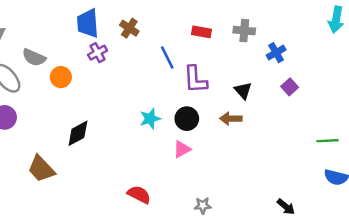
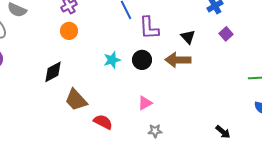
orange circle: (61, 77) -> (69, 31), moved
brown arrow: (231, 119) -> (178, 60), size x1.4
pink triangle: (182, 149) -> (145, 103), moved
brown trapezoid: (41, 169) -> (76, 100), moved

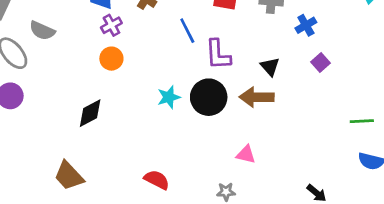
black circle: (142, 60) -> (209, 97), size x1.4
brown trapezoid: (76, 100) -> (69, 176), moved
pink triangle: (145, 103) -> (246, 154), moved, turned 42

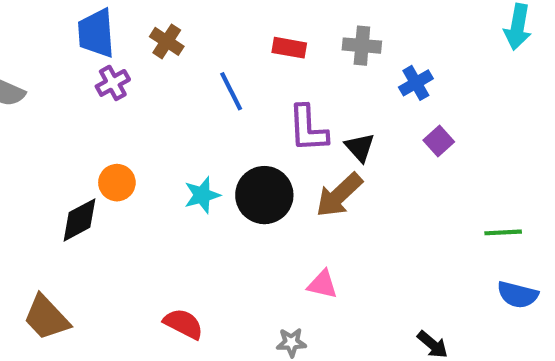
purple L-shape: (218, 55) -> (308, 129), moved
orange circle: (111, 59) -> (117, 183), moved
brown arrow: (257, 97) -> (339, 195), turned -44

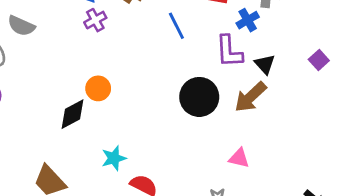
blue cross: (416, 83) -> (248, 20), moved
cyan star: (202, 195) -> (114, 158), moved

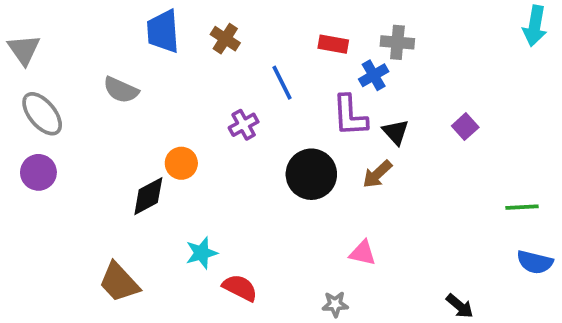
purple cross: (95, 20) -> (244, 125), moved
gray semicircle: (21, 26) -> (121, 90), moved
brown arrow: (251, 97) -> (377, 174), size x0.7

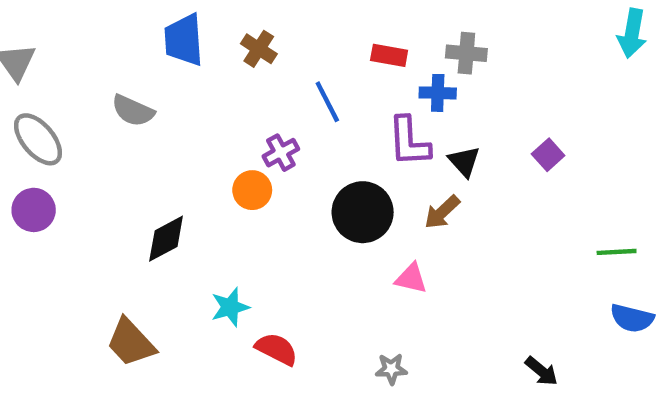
blue cross: (374, 75) -> (438, 93), turned 32
orange circle: (181, 163) -> (252, 190), moved
pink triangle: (363, 253) -> (411, 278), moved

